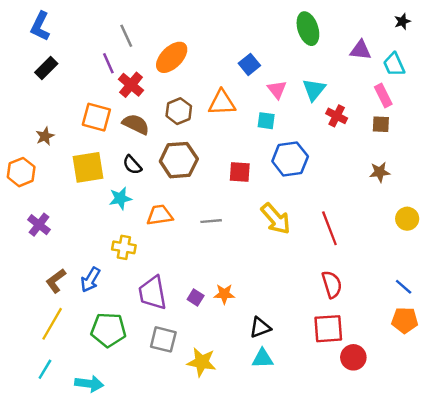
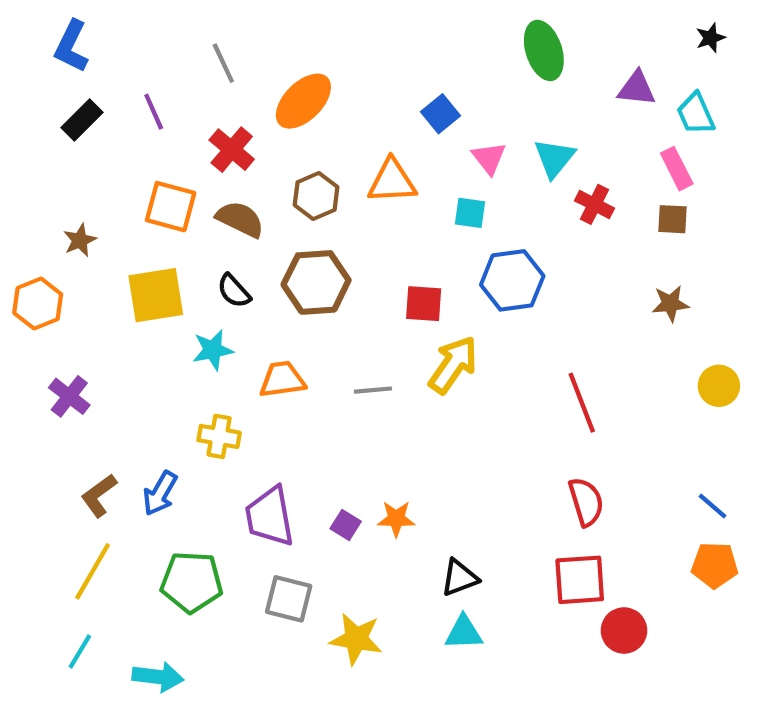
purple line: (108, 63) -> (154, 112), moved
yellow arrow: (276, 219) -> (453, 365), moved, turned -104

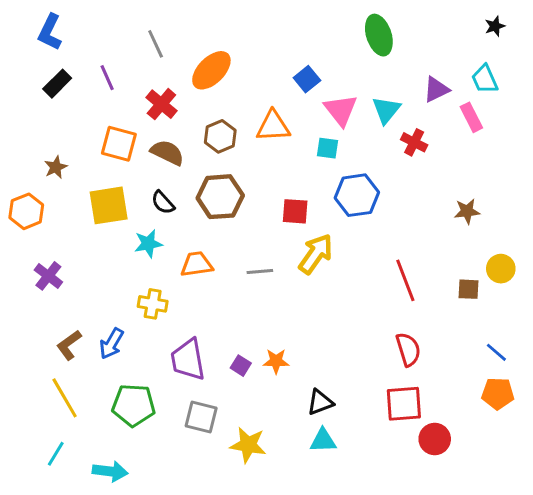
purple triangle: (637, 88) -> (436, 89), moved, turned -32
pink triangle: (489, 158) -> (341, 110), size x1.4
brown square: (672, 219) -> (468, 289), moved
yellow line: (93, 571) -> (65, 398), turned -60

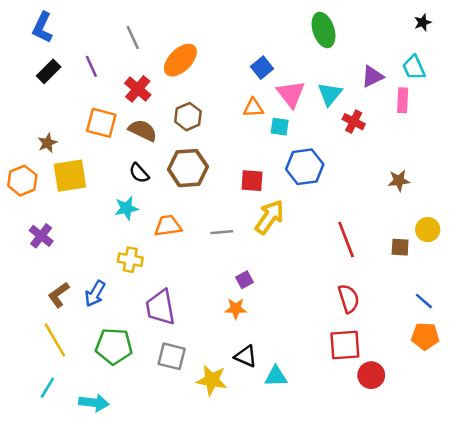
pink rectangle: (471, 117) -> (403, 100), turned 30
orange triangle: (273, 126) -> (253, 108), moved, size x0.7
yellow square: (109, 205) -> (70, 176), moved
purple square: (241, 366) -> (244, 280), moved, turned 30
black triangle: (320, 402) -> (246, 356), moved, turned 45

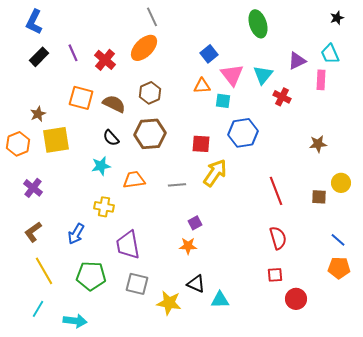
gray line: (133, 38) -> (152, 17), moved
red cross: (138, 89) -> (105, 60), moved
brown L-shape: (59, 295) -> (33, 232), moved
red square: (345, 345) -> (275, 275), size x0.6

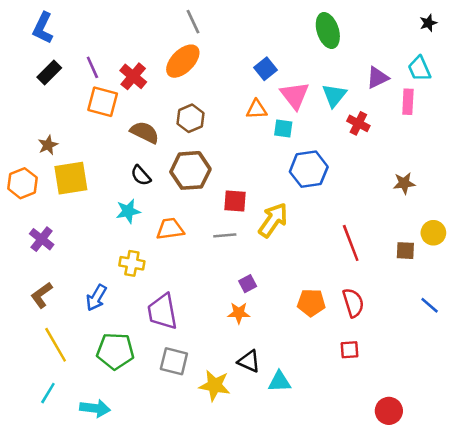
orange square: (81, 98) -> (103, 102), moved
red square: (201, 144) -> (235, 201), moved
orange pentagon: (339, 268) -> (311, 303), moved
red circle: (296, 299) -> (389, 411), moved

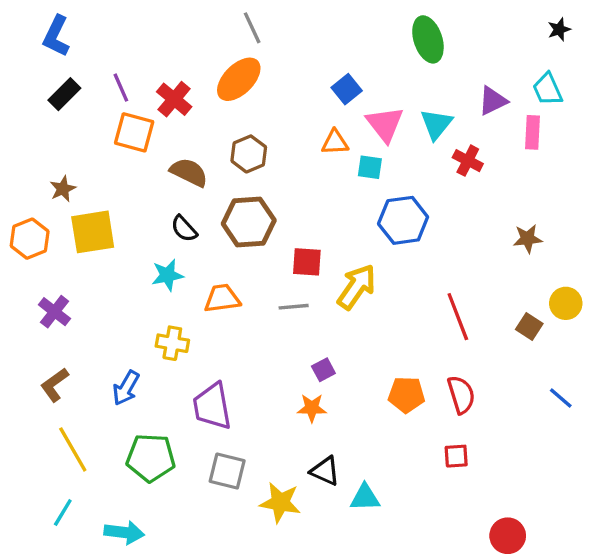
brown square: (405, 251) -> (529, 327), turned 30

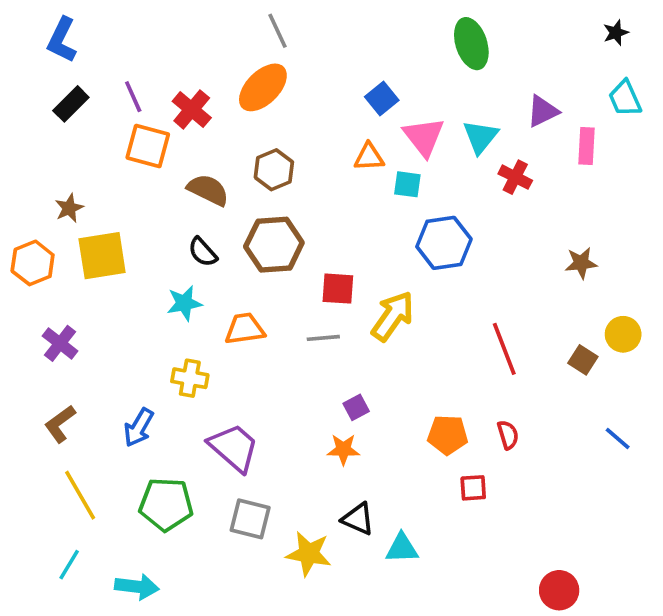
cyan trapezoid: (547, 89) -> (625, 98), moved
red semicircle: (461, 395) -> (508, 435), size x0.7
purple trapezoid: (212, 406) -> (234, 448), turned 141
red square: (456, 456) -> (473, 488), moved

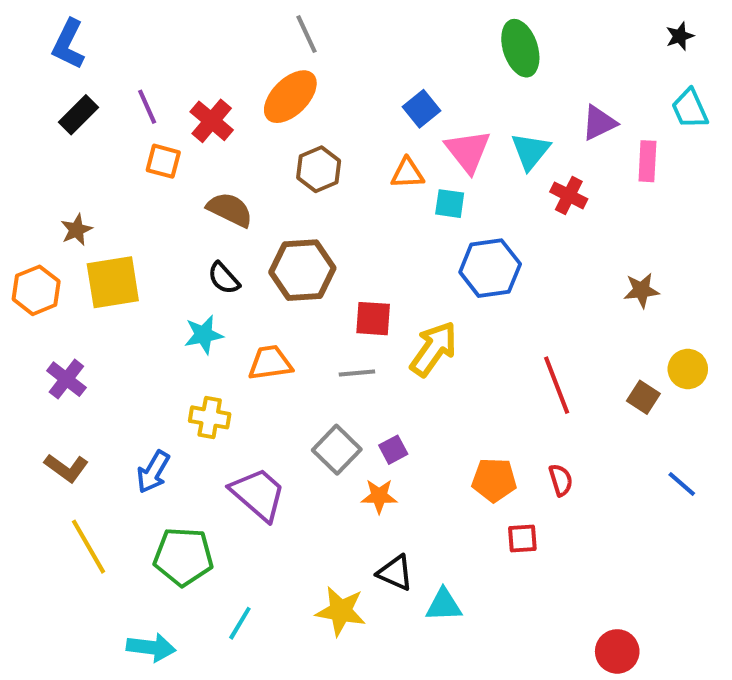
orange square: (148, 146) -> (163, 161), size x0.7
brown hexagon: (274, 170) -> (319, 169), moved
brown L-shape: (60, 424) -> (66, 468), turned -108
gray square: (250, 519) -> (337, 450), moved, turned 30
cyan line: (69, 565) -> (240, 623), moved

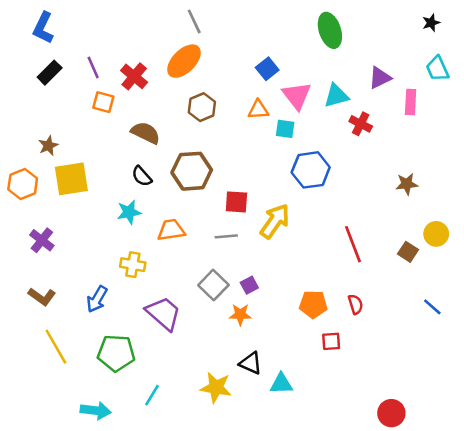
cyan triangle: (530, 151) -> (336, 96), turned 36

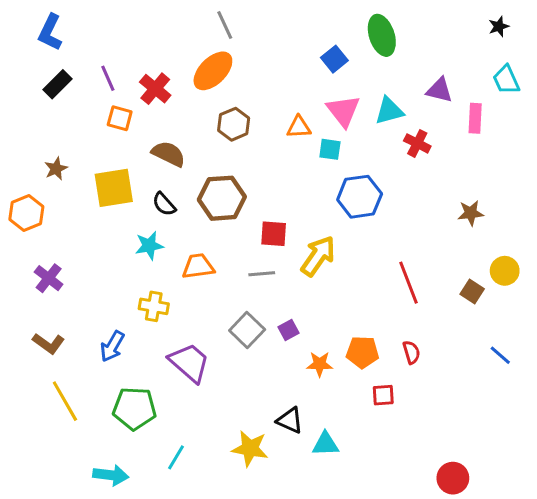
blue square: (267, 69) -> (334, 59), moved
purple triangle: (380, 78) -> (440, 90), turned 40
yellow square: (71, 179) -> (114, 188), moved
orange star: (240, 315) -> (320, 364), moved

